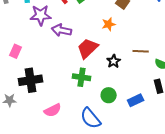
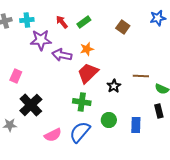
orange star: (109, 24) -> (87, 49), moved
black cross: (31, 80) -> (31, 105), turned -35
blue rectangle: (136, 100) -> (136, 125), turned -63
blue semicircle: (91, 118) -> (80, 132), moved, turned 80

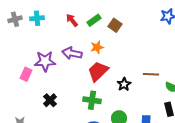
brown square: (123, 27) -> (115, 25), moved
purple star: (41, 40) -> (45, 61), moved
black cross: (31, 105) -> (50, 100), moved, size x0.6

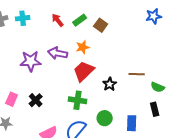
pink rectangle: (26, 74) -> (12, 99), moved

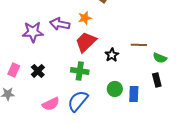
green circle: (105, 118) -> (115, 89), moved

